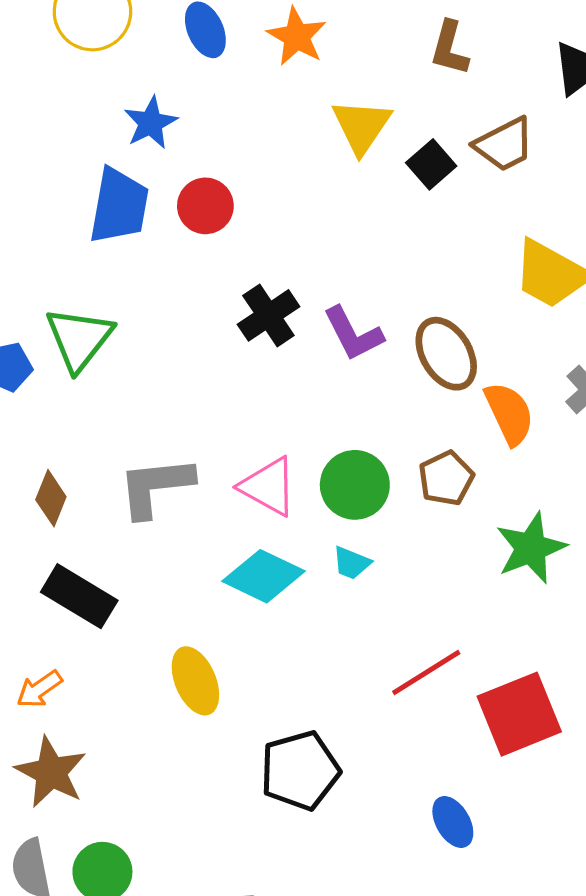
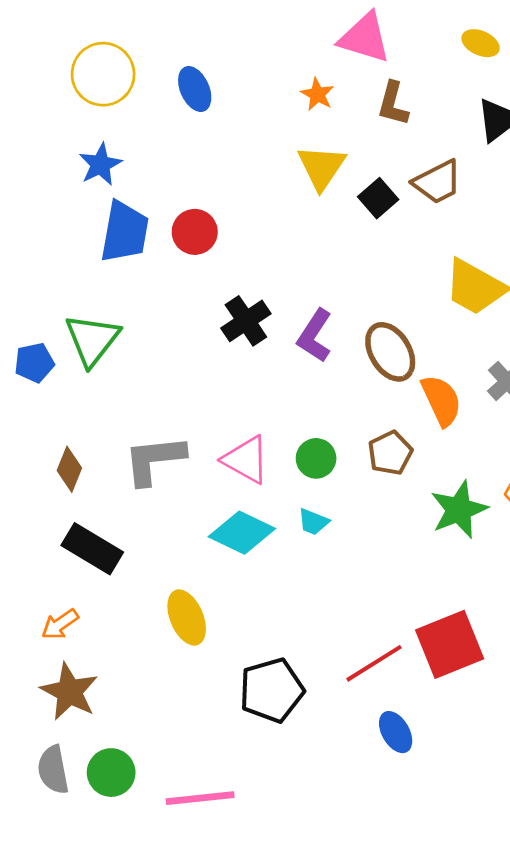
orange star: (297, 36) -> (317, 94), moved, size x0.7
blue star: (151, 123) -> (100, 164), moved
purple L-shape: (353, 334) -> (315, 336), turned 60
green circle: (355, 485) -> (316, 458), size x0.7
red line: (426, 673) -> (374, 663), moved

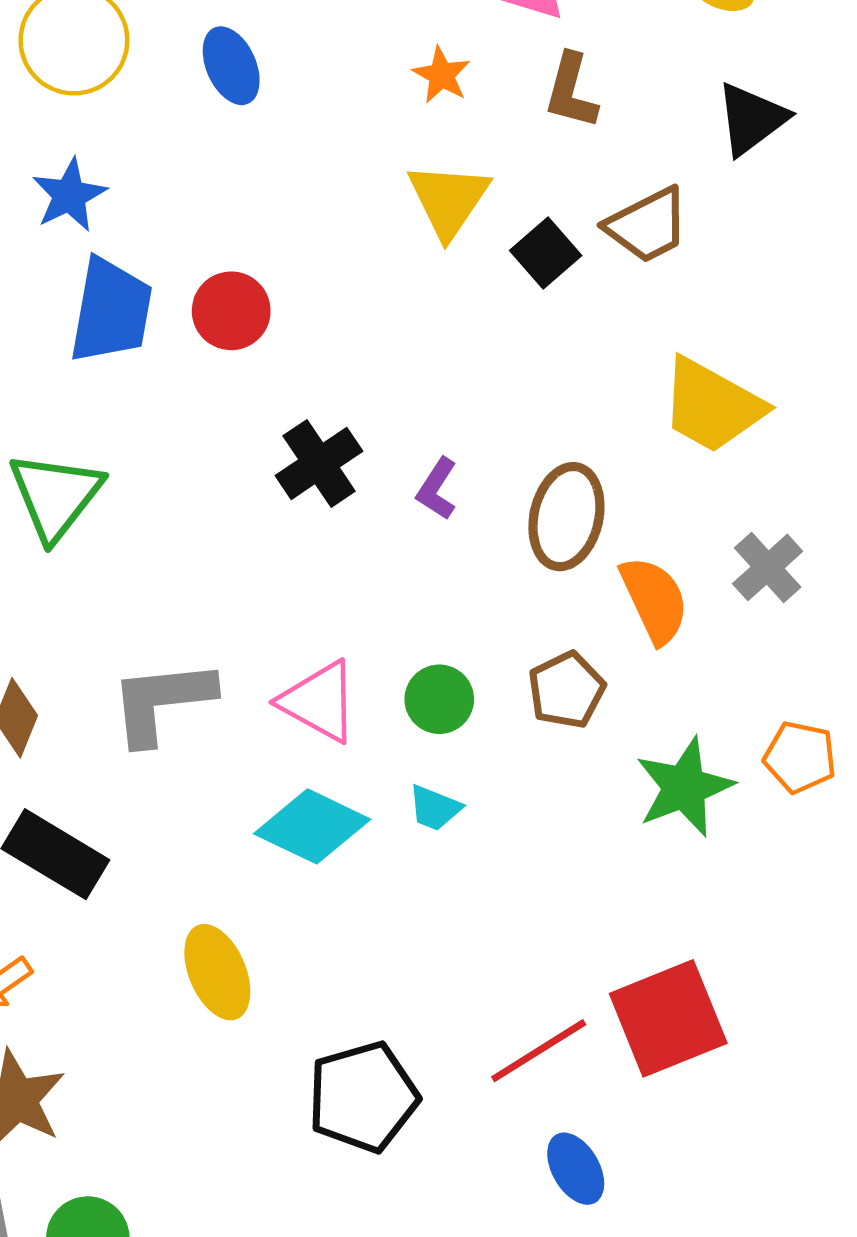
purple L-shape: (315, 336) -> (437, 489), size x0.7
brown ellipse: (390, 352) -> (566, 517), turned 44

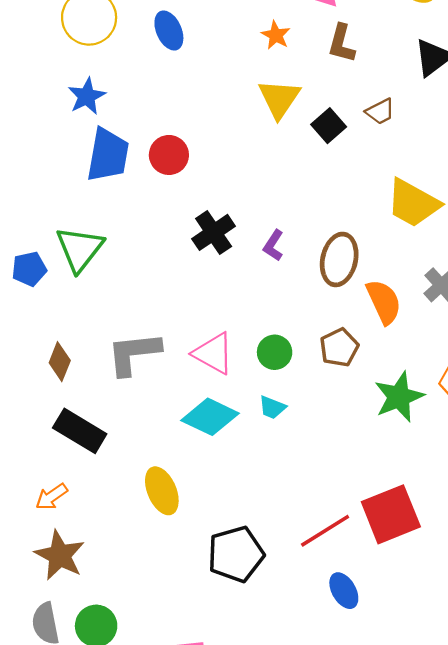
brown trapezoid: (647, 225) -> (380, 112), size x0.7

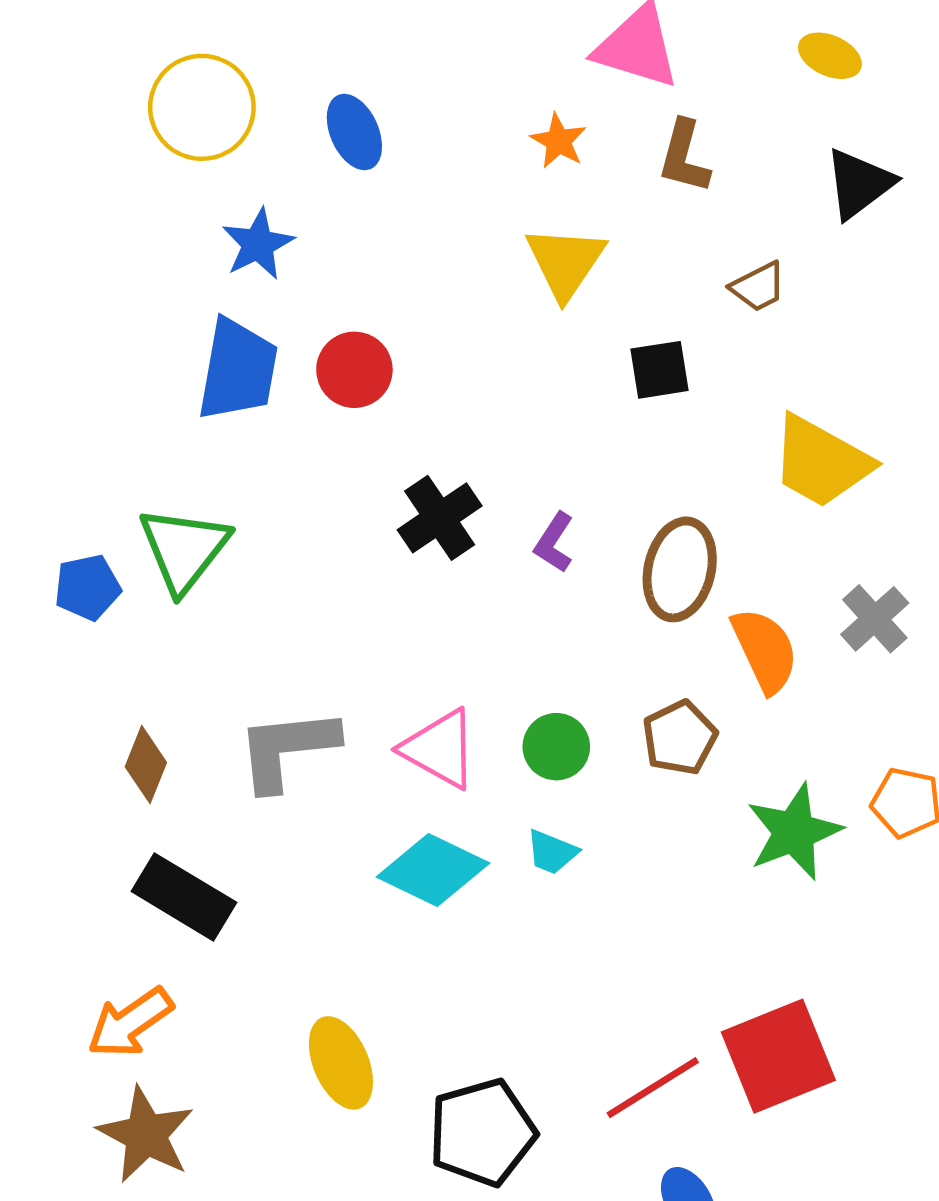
blue star: (87, 96) -> (258, 244), moved
black square: (329, 126) -> (659, 370), moved, turned 32
yellow ellipse: (162, 491) -> (341, 1063), moved
orange arrow: (51, 497) -> (130, 1023), size x1.4

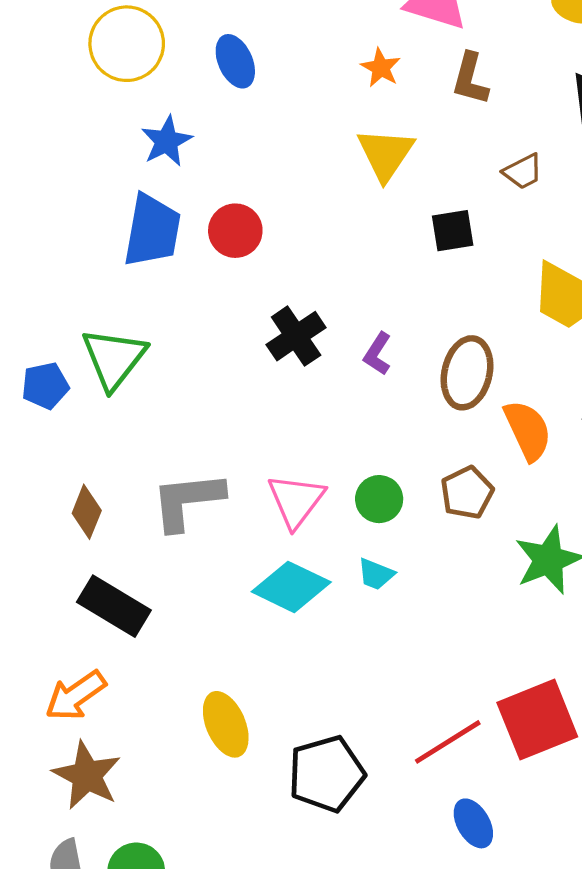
pink triangle: (440, 749) -> (296, 501), turned 38

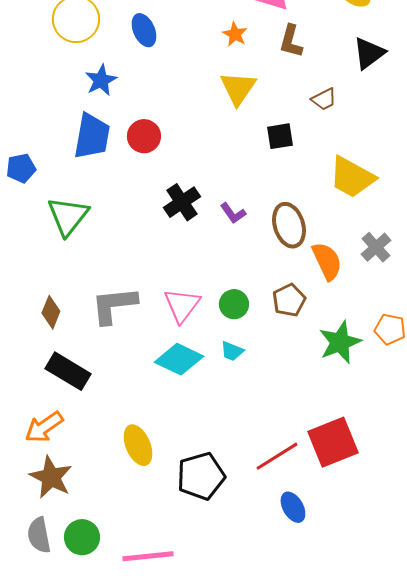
purple L-shape: (378, 354) -> (233, 213), turned -68
brown ellipse: (467, 373) -> (289, 225), turned -30
blue pentagon: (45, 386) -> (21, 168), moved

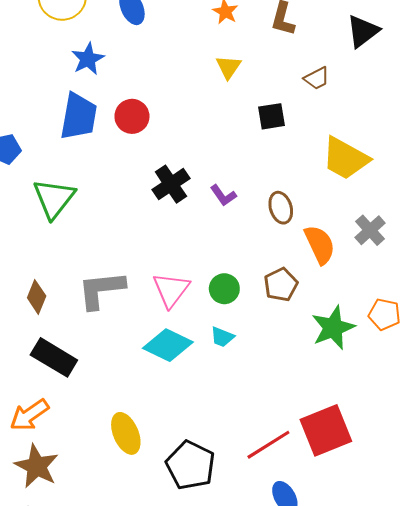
yellow triangle: (238, 88) -> (228, 67), size x0.7
brown ellipse: (289, 225) -> (281, 208), size x0.7
black pentagon: (201, 476) -> (190, 465), turned -30

